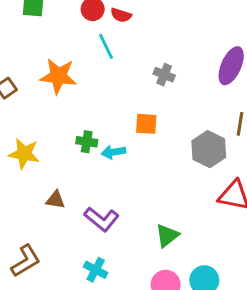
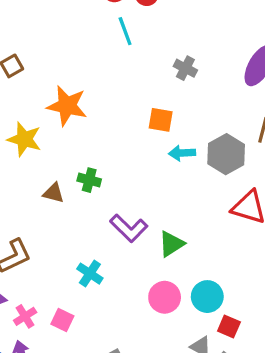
orange star: (58, 76) -> (67, 106), moved
green cross: (87, 142) -> (89, 180), moved
cyan arrow: (113, 152) -> (182, 153), moved
purple L-shape: (102, 219) -> (129, 228), moved

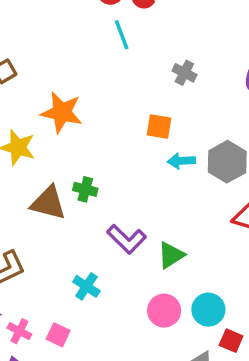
brown triangle: (54, 193) -> (48, 203), size x1.6
pink cross: (25, 316) -> (19, 331), turned -30

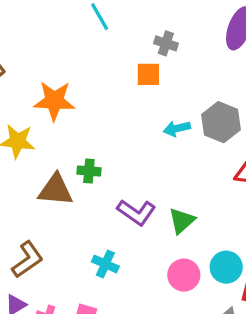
orange square: (159, 127) -> (148, 74), moved

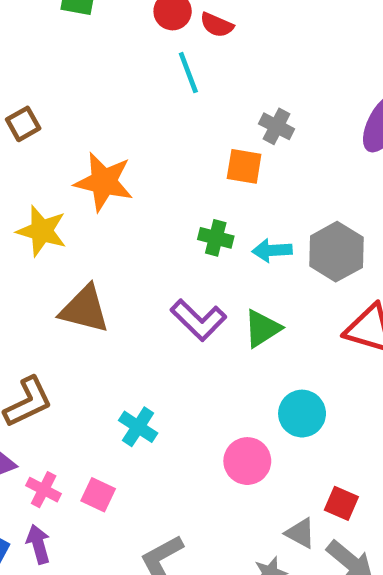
green cross: (89, 171) -> (216, 238), moved
purple L-shape: (136, 212) -> (198, 320), moved
green triangle: (182, 221) -> (262, 328), moved
cyan circle: (226, 267) -> (302, 414), moved

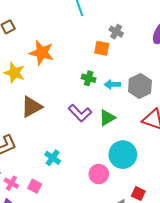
brown triangle: (85, 309) -> (32, 107), turned -45
cyan circle: (302, 414) -> (123, 155), size x1.4

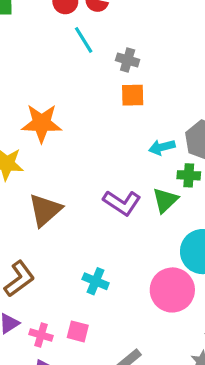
gray cross: (116, 32) -> (128, 60), moved
green cross: (89, 78) -> (189, 175), moved
pink circle: (99, 174) -> (172, 290), size x1.4

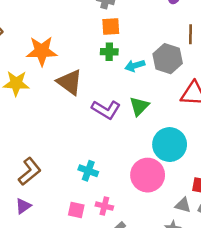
green cross: (189, 175) -> (109, 52), moved
brown triangle: (45, 210) -> (70, 82), moved, turned -40
pink cross: (41, 335) -> (104, 206), moved

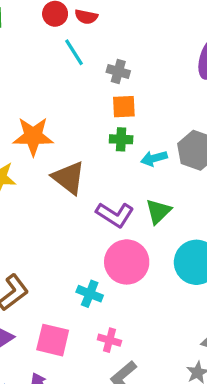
pink circle: (148, 175) -> (127, 262), moved
pink square: (76, 210) -> (53, 340), moved, size x1.5

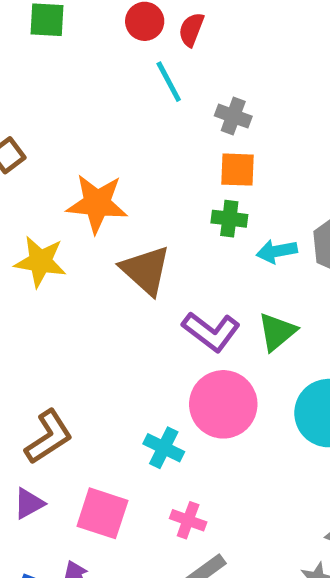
red semicircle: (86, 17) -> (191, 30), turned 95

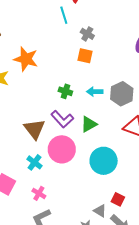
green cross: (229, 219) -> (65, 91), moved
brown triangle: (146, 270) -> (34, 129), moved

